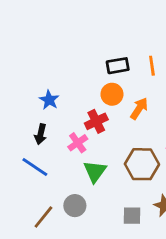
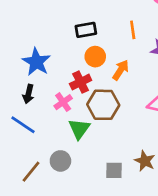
black rectangle: (118, 66) -> (86, 30), moved
blue star: (49, 100) -> (36, 62), size x1.5
brown hexagon: (142, 164) -> (103, 105), moved

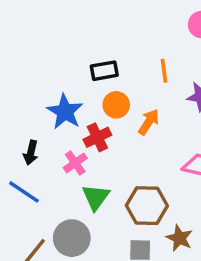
blue star: (36, 62) -> (65, 112), moved
brown hexagon: (103, 105) -> (147, 206), moved
gray circle: (60, 161) -> (72, 238), size x1.4

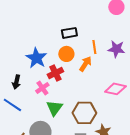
black rectangle: (104, 71) -> (69, 33), moved
orange line: (164, 71) -> (94, 47), moved

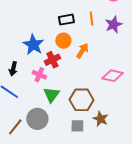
orange line: (94, 47) -> (92, 19), moved
purple star: (116, 49) -> (114, 25), moved, turned -30
pink cross: (42, 88) -> (39, 75), turned -32

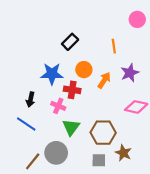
black rectangle: (66, 20) -> (70, 42), moved, turned -35
purple star: (114, 25) -> (130, 73), moved
blue star: (33, 45) -> (52, 74), turned -30
red cross: (52, 60) -> (72, 90), turned 35

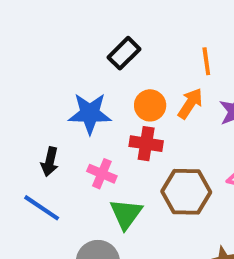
orange arrow: (104, 80) -> (190, 103), moved
red cross: (72, 90) -> (146, 144), moved
brown hexagon: (103, 133) -> (186, 192), moved

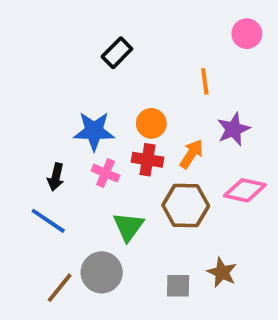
black rectangle: (124, 53) -> (117, 53), moved
orange arrow: (190, 103) -> (191, 154), moved
pink cross: (102, 174) -> (105, 173), moved

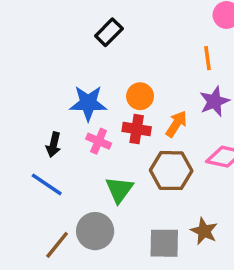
orange line: (205, 81) -> (207, 58), moved
gray square: (178, 286) -> (164, 243), size x1.4

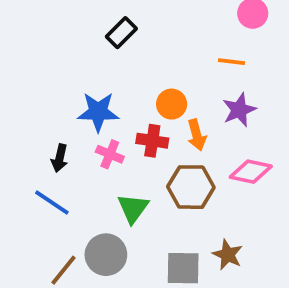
orange line: (207, 58) -> (231, 62), turned -75
orange circle: (140, 96) -> (172, 104), moved
orange arrow: (176, 124) -> (197, 135), turned 132

